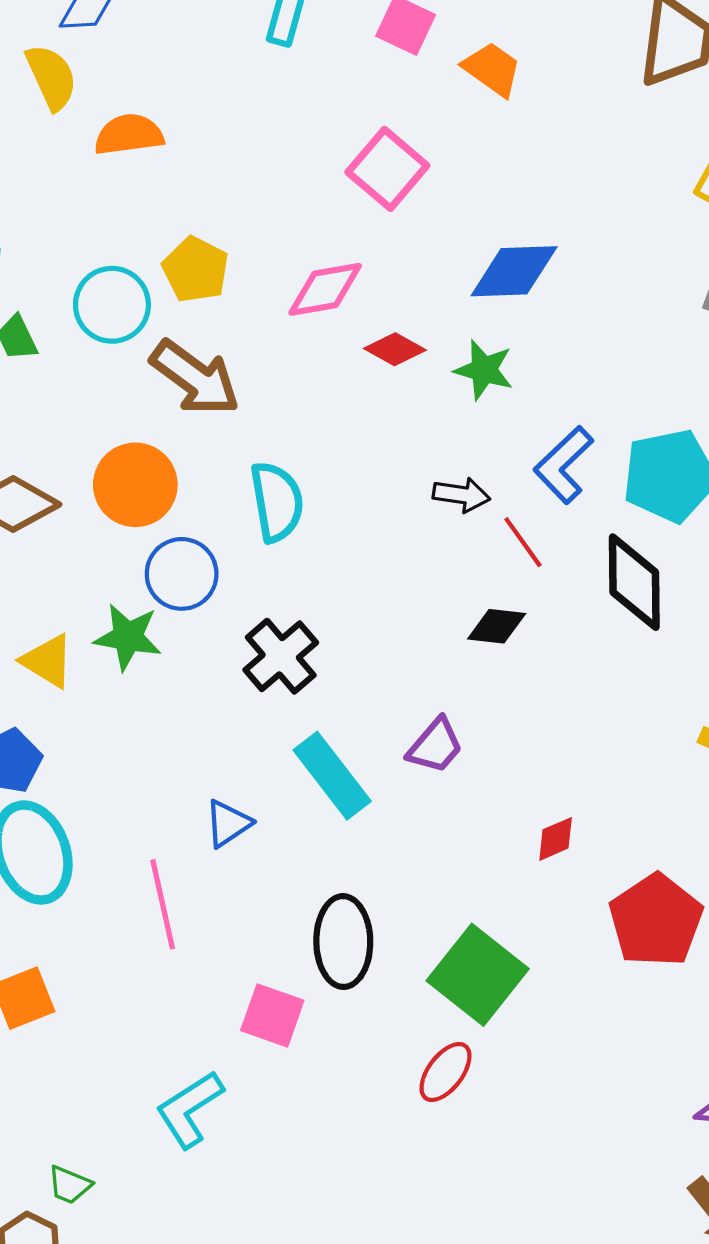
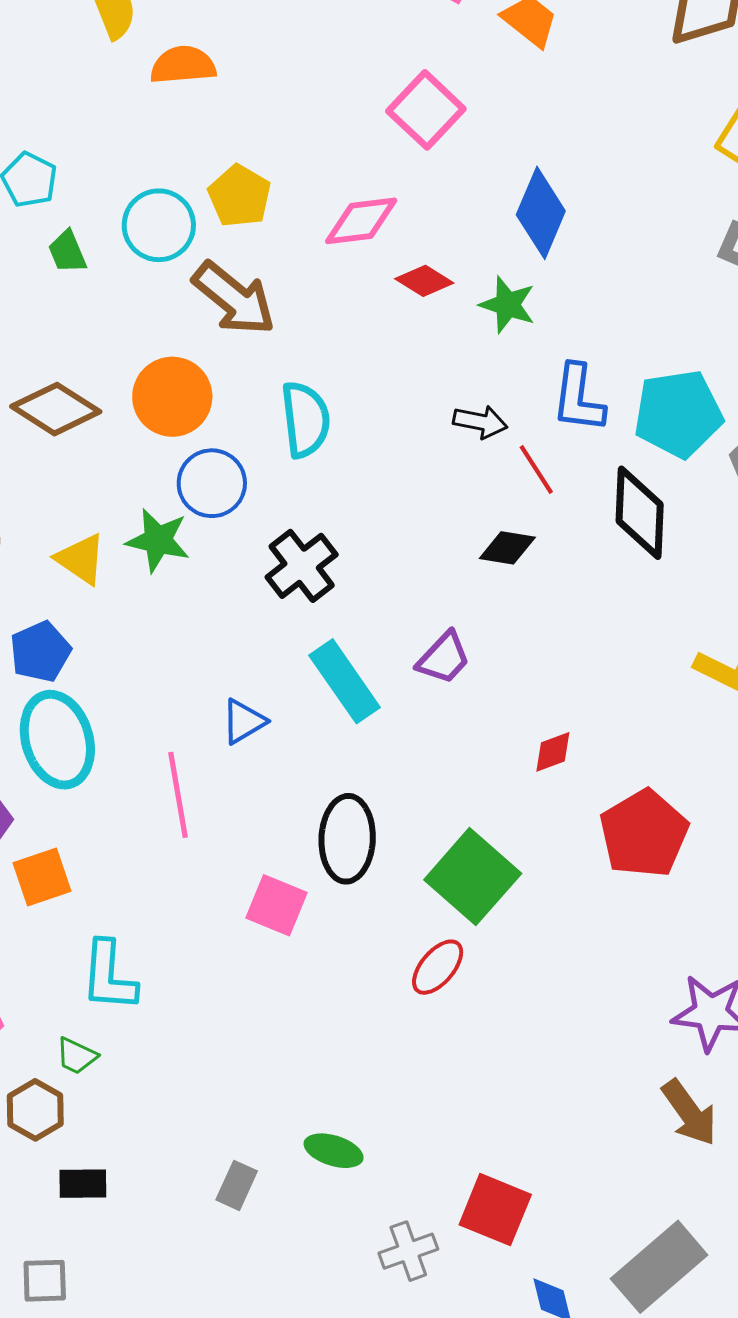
blue diamond: (514, 271) -> (541, 213), turned -68
blue L-shape: (564, 465) -> (578, 398), turned -42
cyan L-shape: (190, 1109) -> (109, 976), moved, turned -56

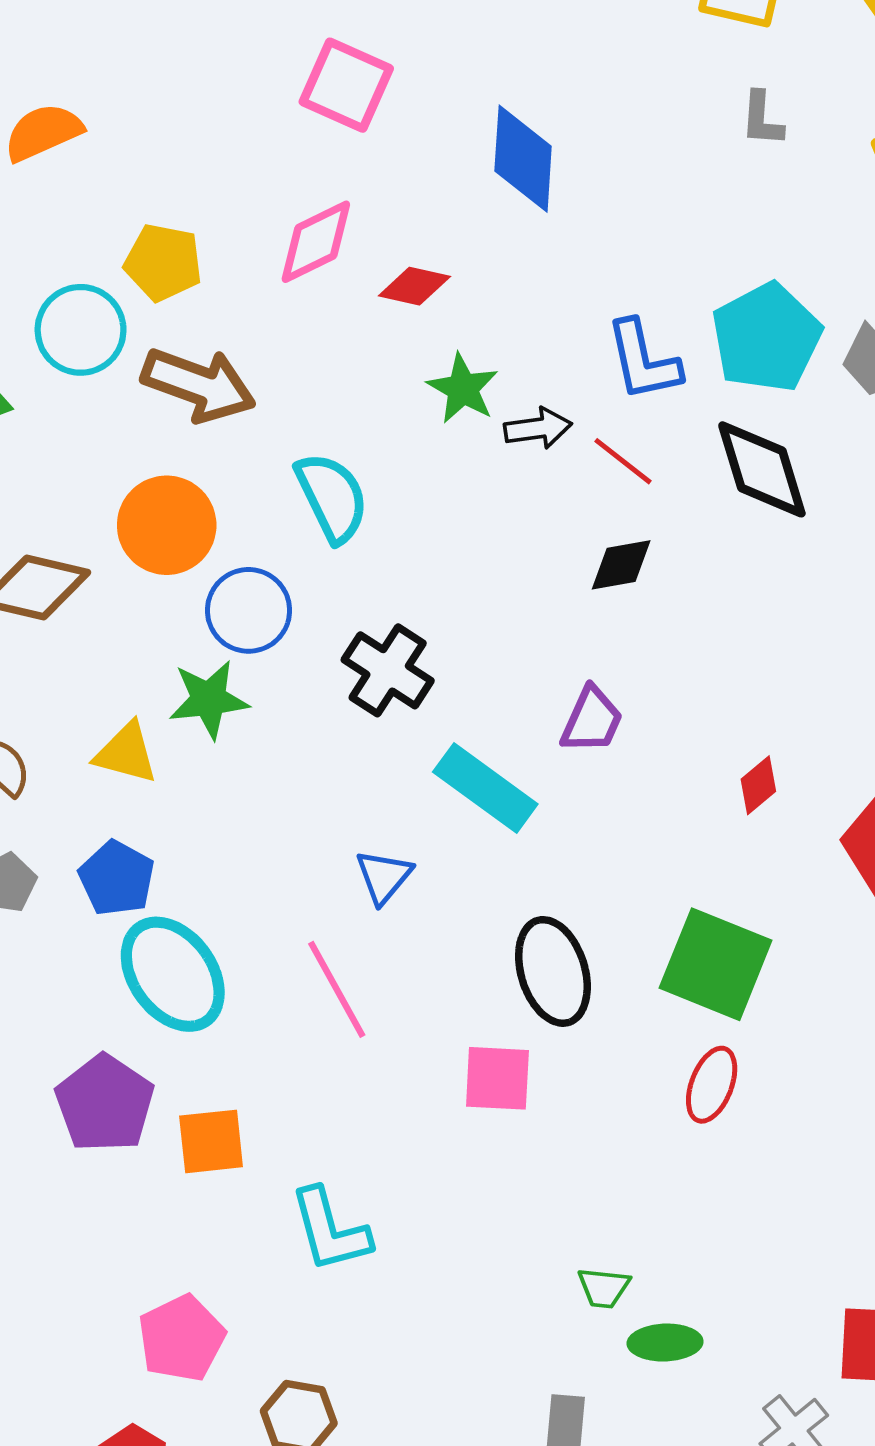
green star: (508, 305) -> (463, 389), moved, turned 30
orange square: (42, 877) -> (211, 1141), turned 32
green trapezoid: (76, 1056) -> (604, 1288), moved

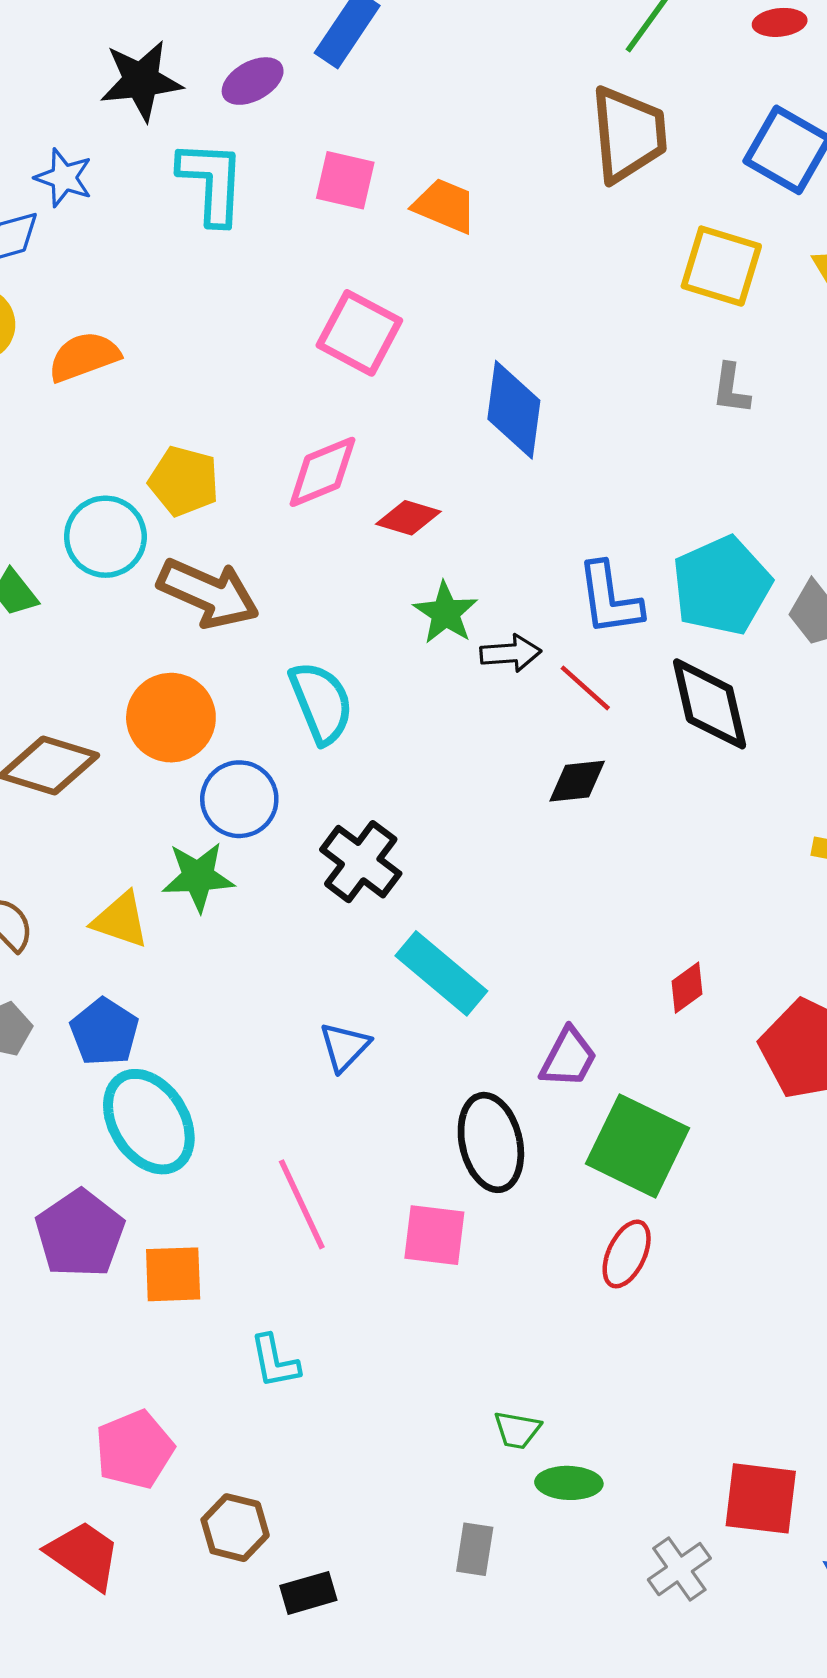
purple trapezoid: (592, 720) -> (568, 1058), moved
pink line: (337, 989) -> (302, 1204), moved
cyan L-shape: (330, 1230) -> (275, 1361), size x0.7

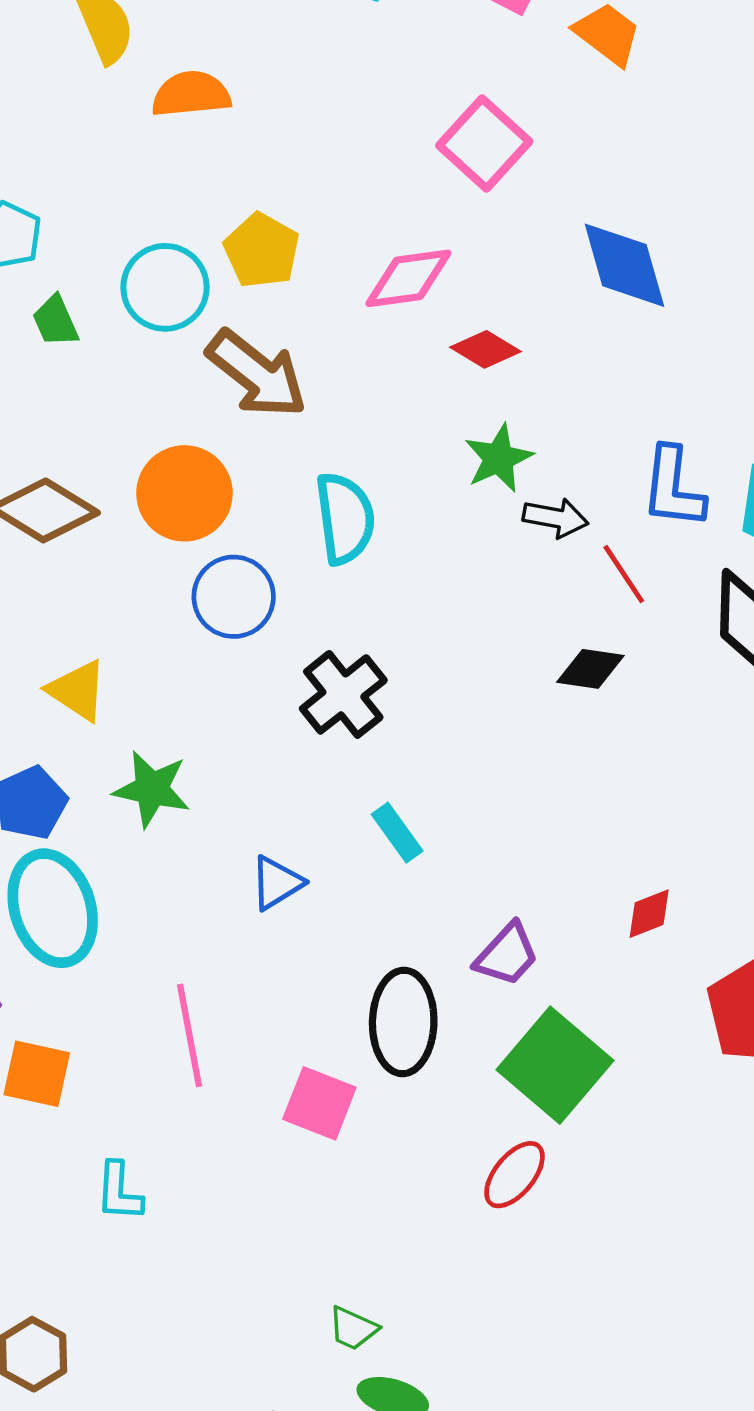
blue diamond: (514, 410) -> (624, 265), turned -38
green star: (198, 877) -> (152, 789), moved
cyan rectangle: (441, 973) -> (397, 833), size x0.6

